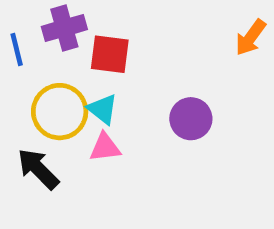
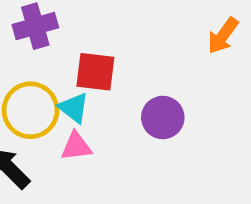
red square: (110, 54) -> (95, 72), moved

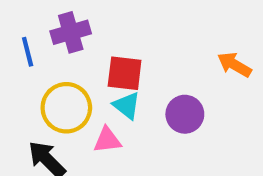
orange arrow: (223, 36) -> (234, 65), moved, turned 84
cyan triangle: (74, 108) -> (127, 106), moved

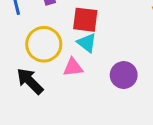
purple circle: (185, 114) -> (124, 75), moved

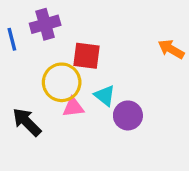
cyan triangle: (87, 43) -> (105, 96), moved
yellow circle: (44, 44) -> (62, 82), moved

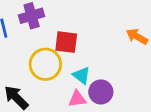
pink triangle: (73, 107) -> (77, 99), moved

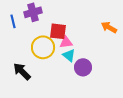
pink triangle: (77, 99) -> (66, 42), moved

